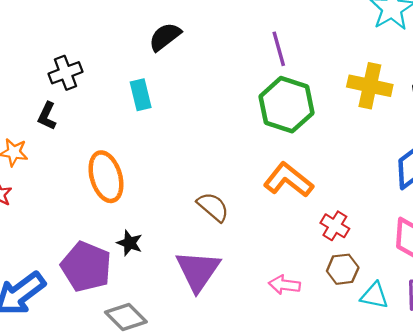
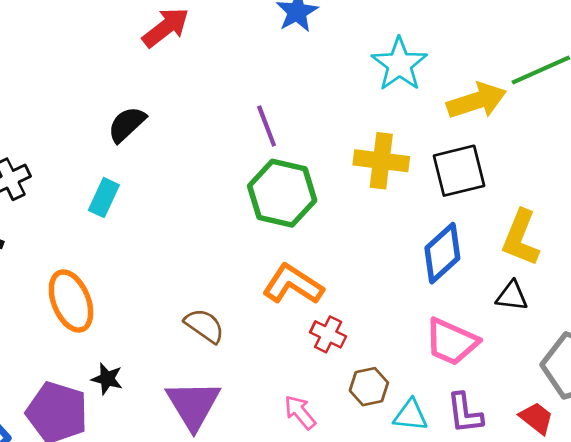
cyan rectangle: (141, 95) -> (104, 198), turned 44
red cross: (335, 226) -> (328, 334), moved
pink arrow: (284, 285) -> (300, 412), turned 48

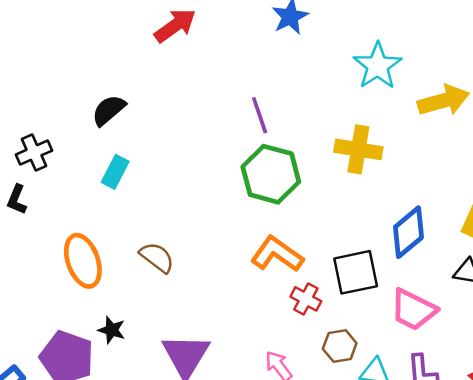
black semicircle: (127, 124) -> (109, 110), moved
black square: (459, 171) -> (356, 272), moved
brown semicircle: (204, 326) -> (157, 257), moved

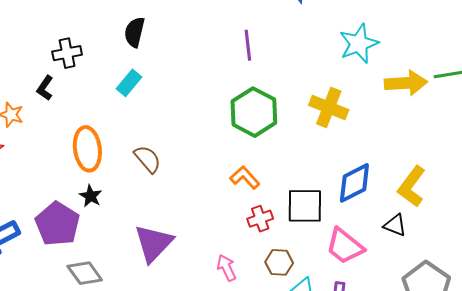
black semicircle: (109, 110) -> (135, 32), turned -48
purple line: (260, 115) -> (248, 45), moved
orange L-shape: (277, 254) -> (245, 178), size x0.7
red cross: (306, 299) -> (260, 219), turned 30
black star: (112, 330) -> (91, 196), moved

